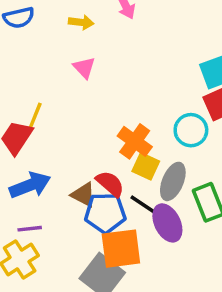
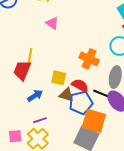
yellow square: (146, 166) -> (59, 78), moved
blue arrow: (30, 185) -> (35, 96), size x0.7
orange square: (121, 249) -> (94, 121), turned 35

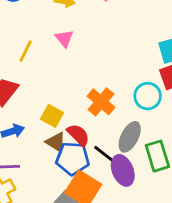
yellow line: (30, 56) -> (26, 51), moved

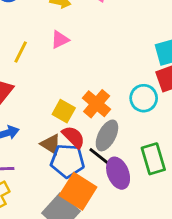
pink triangle: (64, 39) -> (60, 40), turned 42
yellow square: (52, 116) -> (64, 111), moved
gray ellipse: (130, 137) -> (107, 135), moved

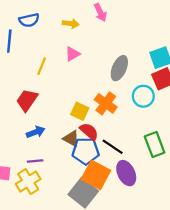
gray ellipse: (107, 135) -> (119, 68), moved
purple ellipse: (118, 173) -> (126, 173), moved

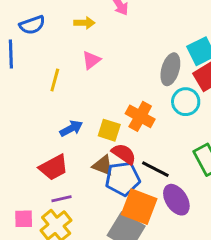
gray ellipse: (119, 68) -> (170, 69), moved
red trapezoid: (27, 100) -> (54, 167), moved, turned -145
blue arrow: (36, 132) -> (71, 128), moved

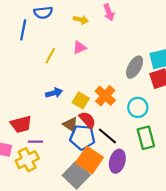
cyan circle: (186, 102) -> (138, 107), moved
red trapezoid: (54, 167) -> (21, 124), moved
purple ellipse: (176, 200) -> (117, 161), turned 35

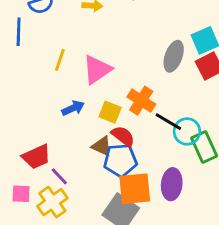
pink triangle: (80, 48) -> (97, 70), moved, size x1.6
cyan circle: (138, 107) -> (187, 131), moved
black line: (107, 136) -> (168, 122), moved
purple line: (35, 142) -> (59, 176), turned 56
orange square: (90, 160) -> (135, 189), turned -30

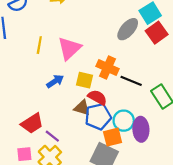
gray ellipse: (174, 56) -> (128, 29), turned 30
cyan circle: (187, 131) -> (124, 121), moved
orange square: (135, 189) -> (113, 137), size x0.7

